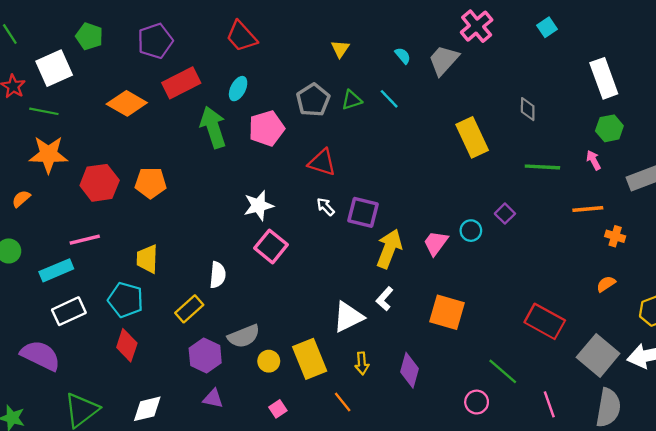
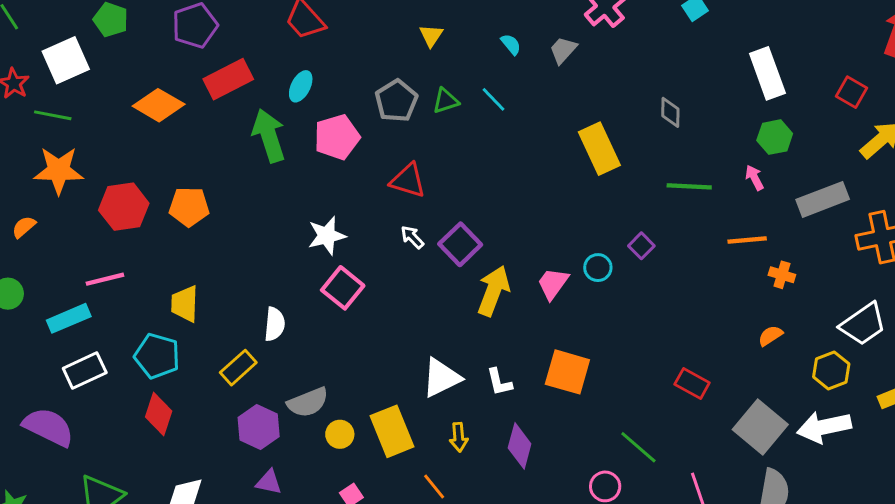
gray trapezoid: (444, 60) -> (563, 50), size x0.7
purple square: (363, 212) -> (460, 244), turned 32
white L-shape: (385, 299) -> (499, 382), moved, turned -55
red rectangle: (545, 321) -> (692, 384), size x0.7

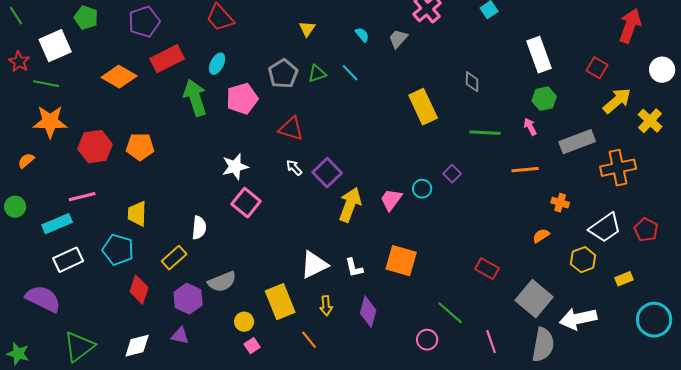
orange cross: (782, 275) -> (560, 203), moved
red diamond: (159, 414) -> (139, 290), moved
white arrow: (824, 427) -> (578, 319), moved
yellow circle: (340, 434) -> (244, 322), moved
purple triangle: (269, 482) -> (180, 336), moved

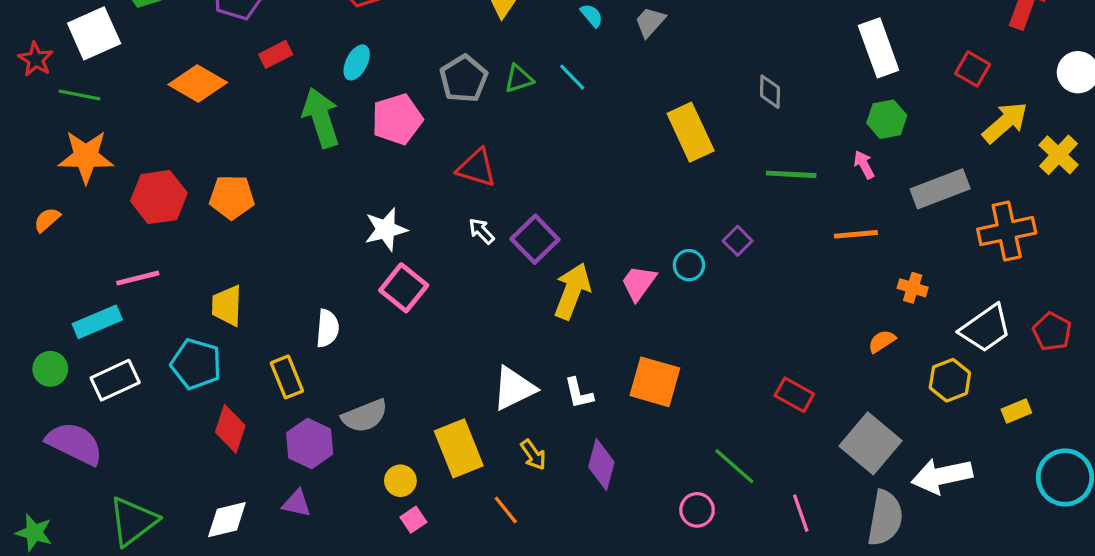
red rectangle: (167, 59) -> (276, 54), size x0.6
green circle: (15, 207) -> (50, 369), moved
yellow rectangle: (174, 258) -> (287, 377), turned -70
yellow arrow: (326, 306) -> (533, 455), turned -30

